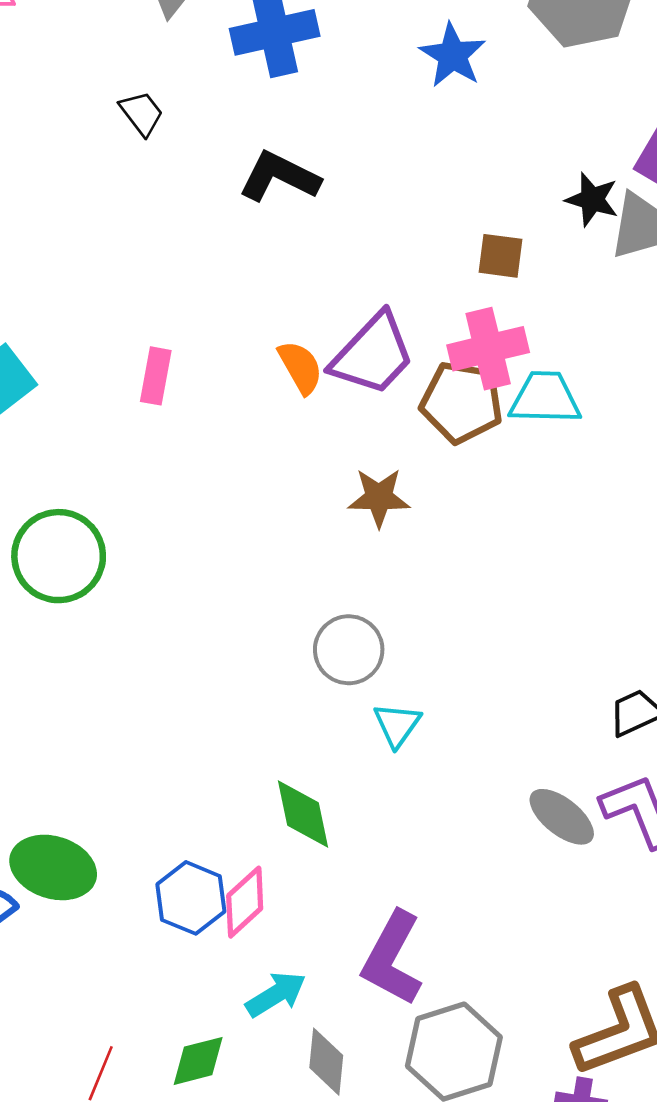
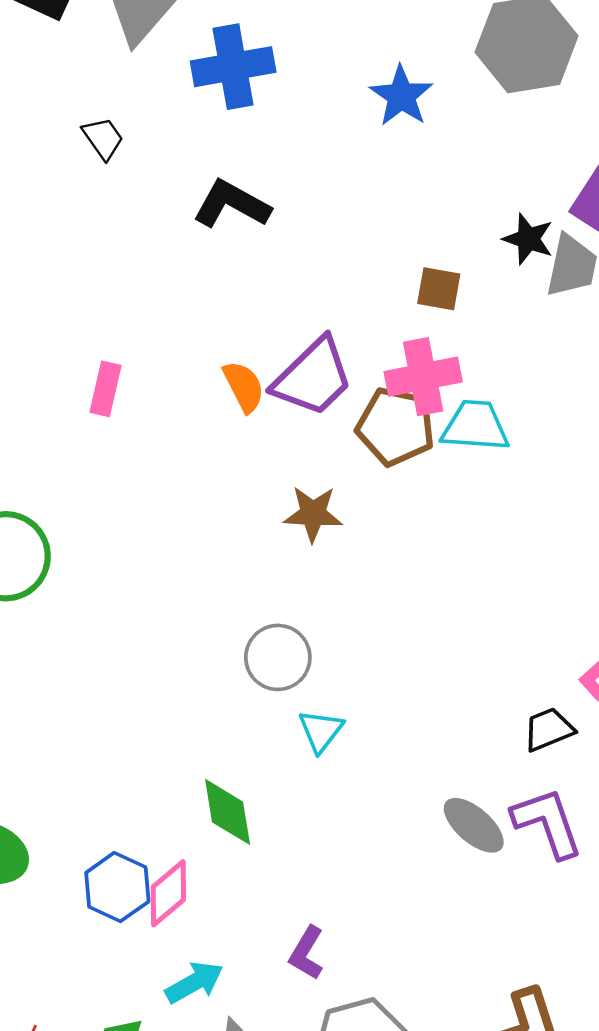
purple L-shape: (392, 958) -> (307, 953), size x0.6

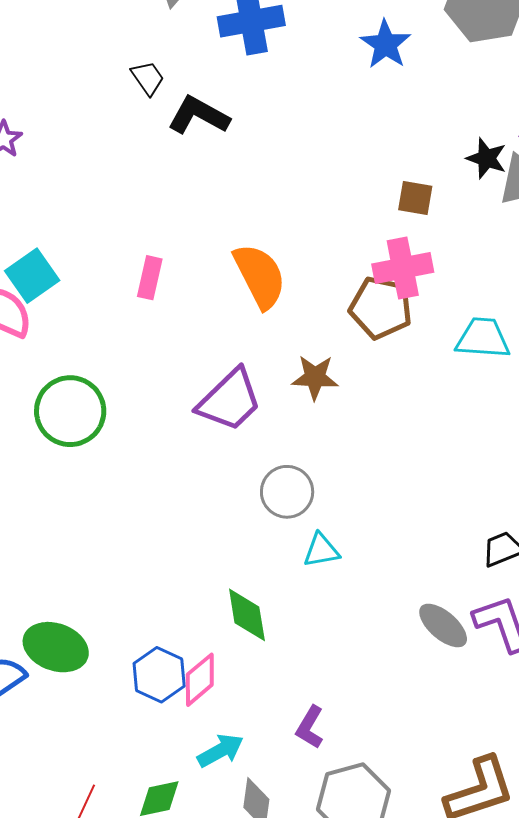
black L-shape: (232, 204) -> (199, 115), moved
purple trapezoid: (313, 377) -> (230, 400), moved
orange semicircle: (244, 387) -> (260, 276), size x1.6
cyan trapezoid: (475, 426) -> (483, 338), moved
cyan triangle: (321, 731) -> (321, 550), turned 42

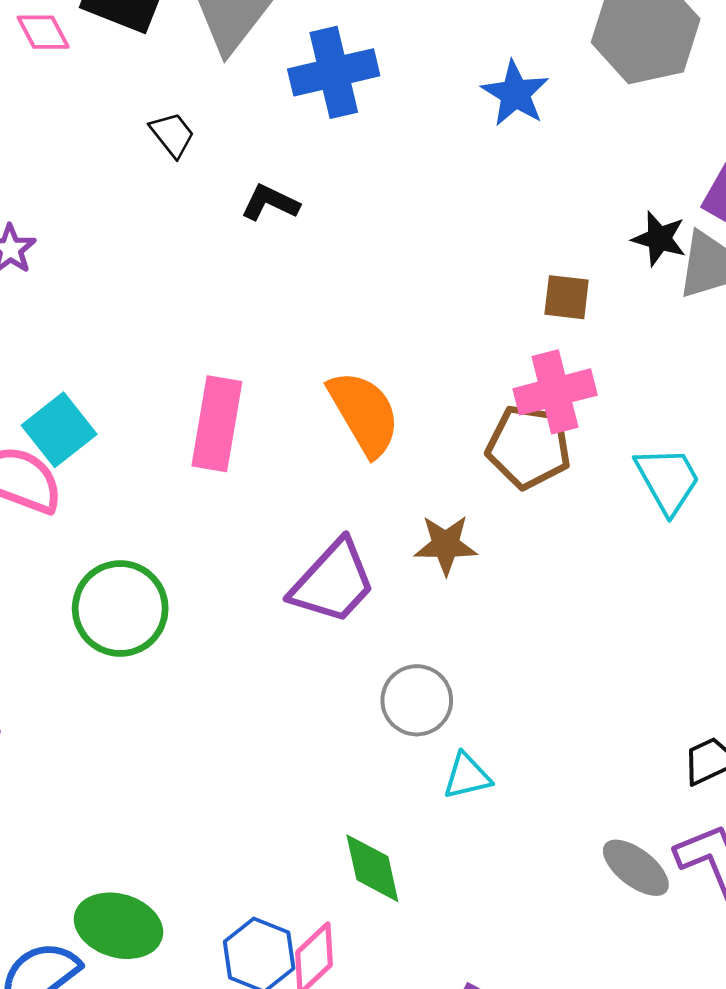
black trapezoid: (148, 78) -> (172, 135), moved
black L-shape: (199, 115) -> (270, 203), size x0.7
pink rectangle: (150, 278) -> (217, 424), size x1.6
cyan trapezoid: (483, 338) -> (668, 480), turned 60

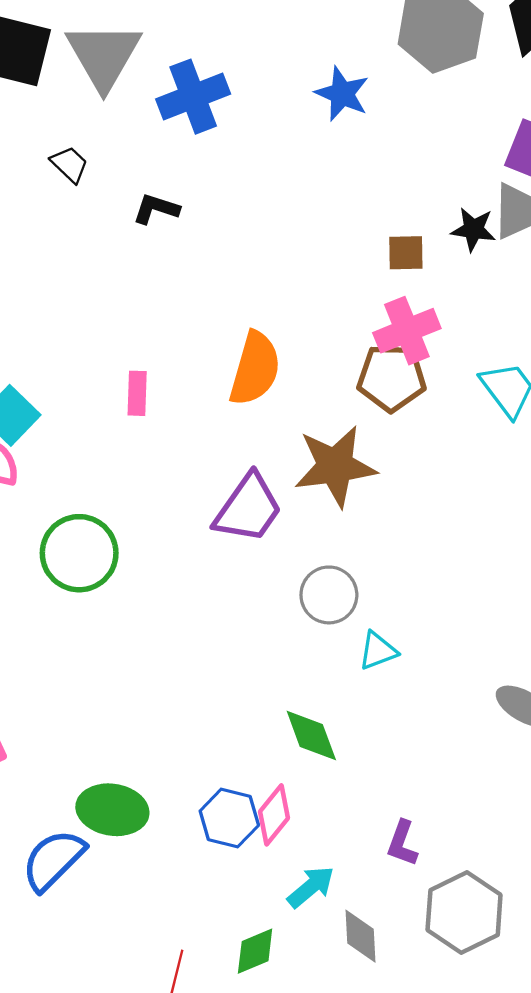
black star: (659, 239) -> (473, 229), moved
orange semicircle: (364, 413) -> (255, 369), turned 54
pink rectangle: (217, 424) -> (137, 393), size x0.6
brown star: (446, 545) -> (335, 466), size x1.6

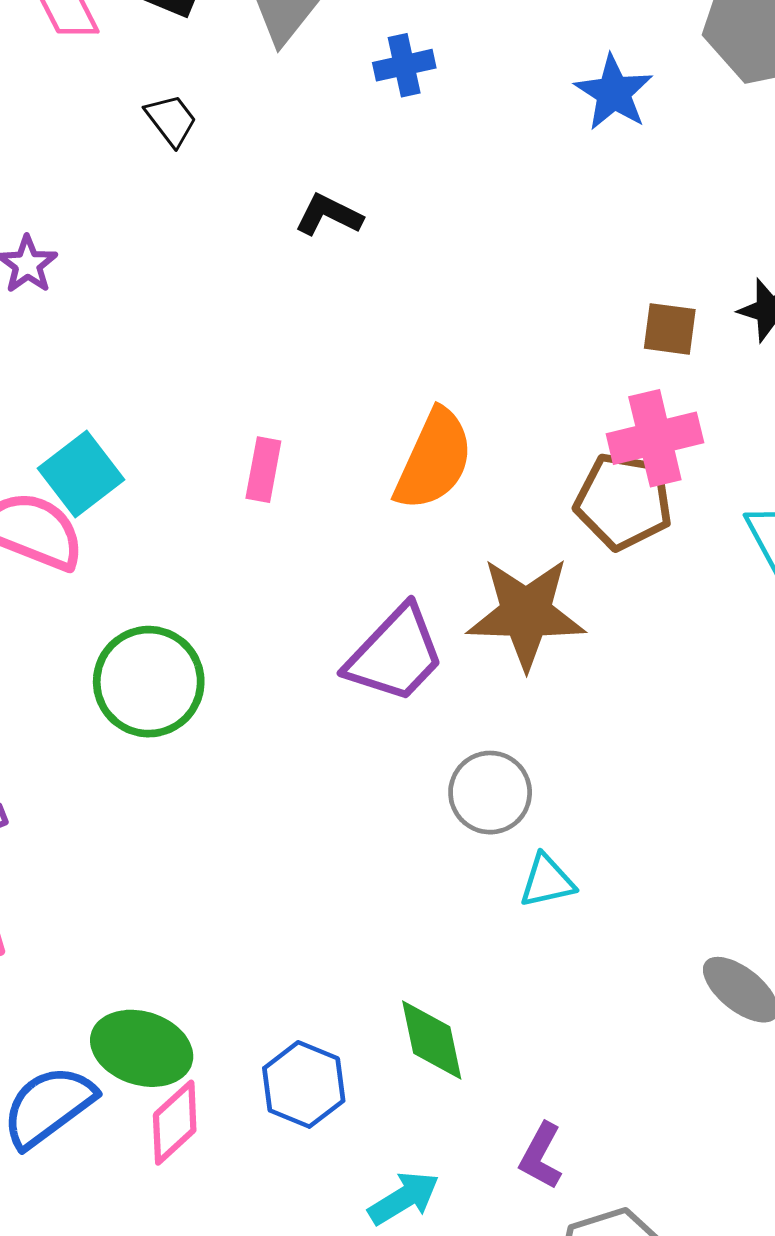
blue cross: (193, 97) -> (404, 65), size x0.6
black trapezoid: (69, 164) -> (171, 120), moved
green diamond: (311, 736) -> (432, 1040), moved
pink diamond: (274, 815) -> (175, 1123), moved

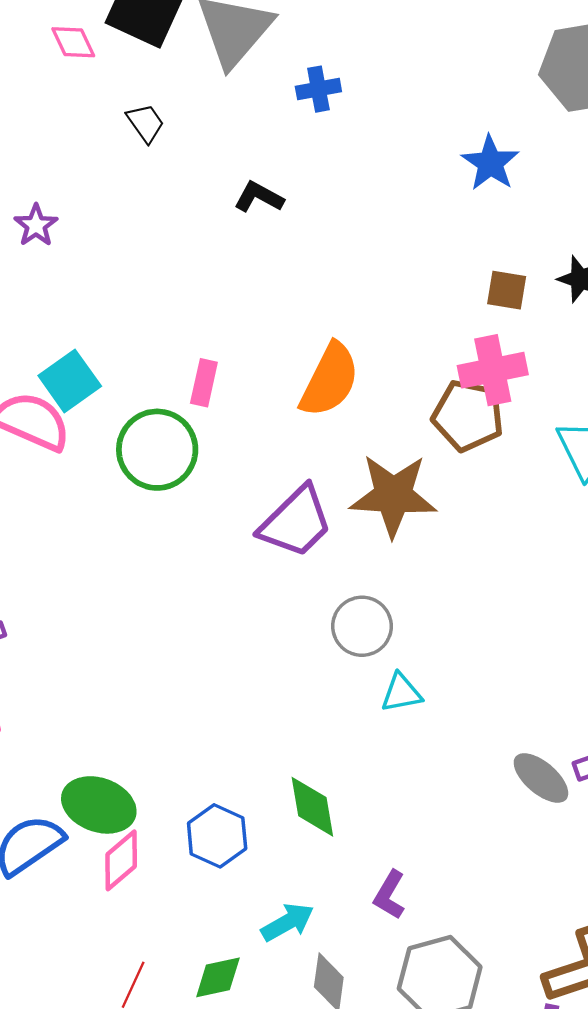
blue star: (614, 93) -> (490, 163), moved
green circle: (149, 682) -> (157, 450), moved

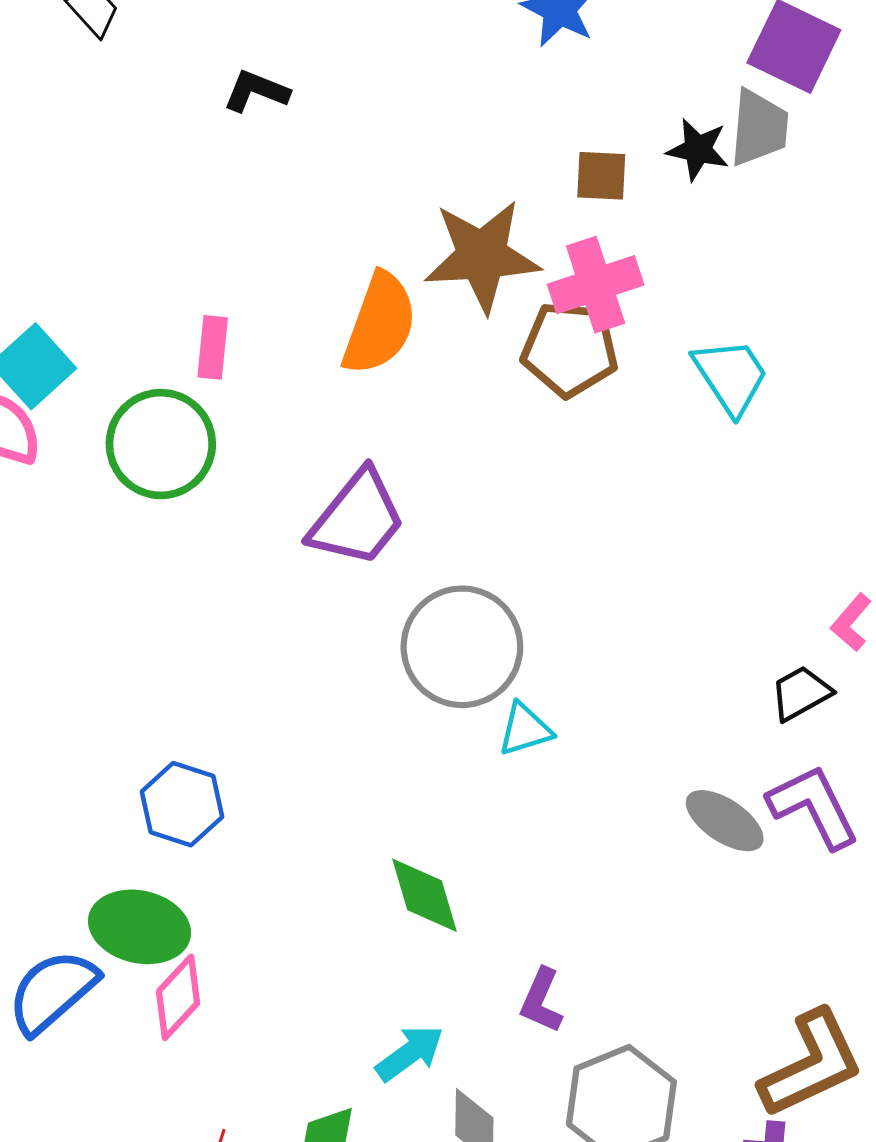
brown star: (393, 495) -> (482, 256), moved
gray circle: (362, 626) -> (462, 647), size x1.5
blue hexagon: (217, 836) -> (182, 804), moved

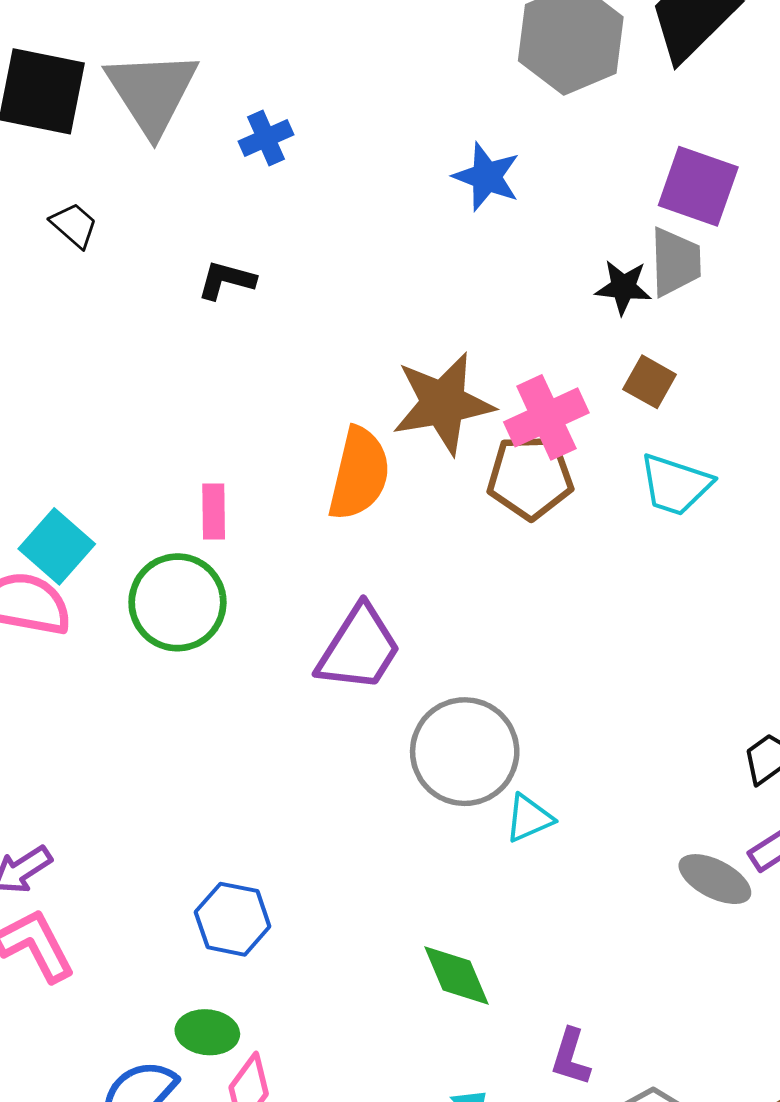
brown square: (601, 176) -> (650, 382), moved, turned 33
cyan trapezoid: (731, 376) -> (675, 485), turned 148
green ellipse: (140, 927) -> (207, 1032), size x0.7

